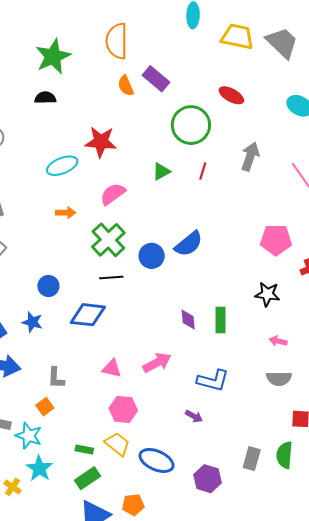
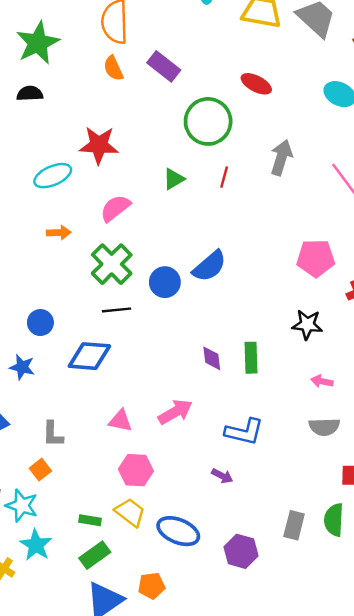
orange semicircle: (126, 86) -> (113, 68), moved

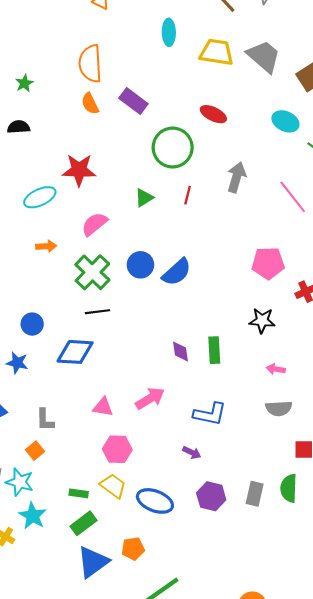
green star: (38, 43) -> (24, 83), size x0.5
blue circle: (165, 282) -> (140, 265), moved
purple hexagon: (241, 551) -> (211, 496), moved

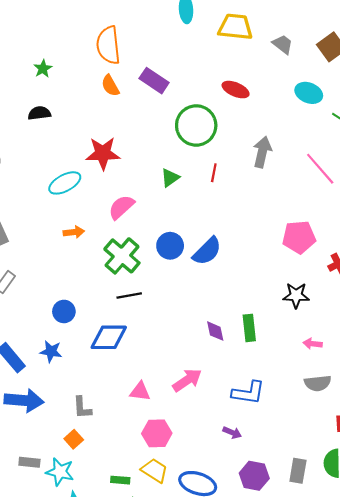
gray trapezoid: (264, 56) -> (283, 44), moved, size x0.6

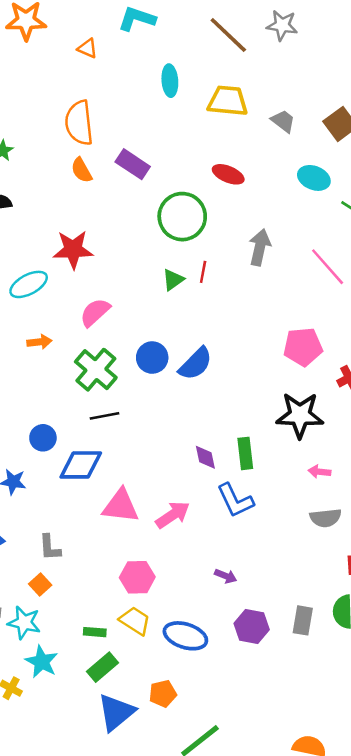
green triangle: (170, 178) -> (173, 280), moved
black star: (296, 295) -> (300, 415), size x1.5
blue circle: (64, 311) -> (43, 438), moved
pink triangle: (140, 391) -> (121, 506), moved, size x1.5
blue L-shape: (248, 393) -> (235, 500), moved, turned 56

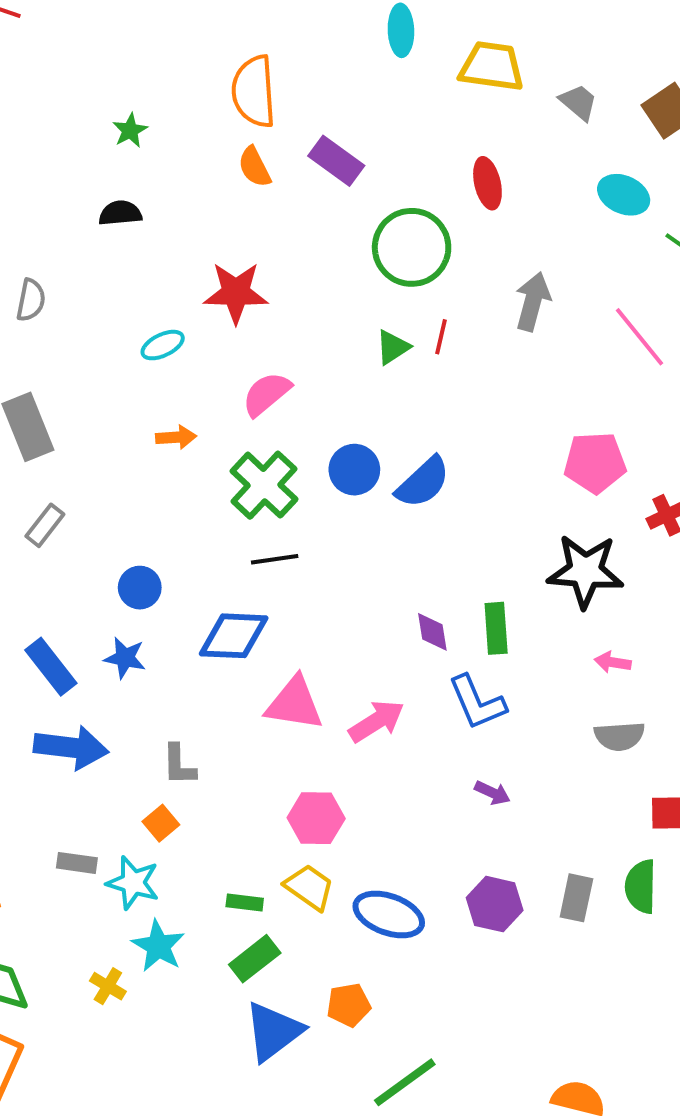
red ellipse: (228, 174) -> (487, 183), turned 52
cyan ellipse: (29, 284) -> (163, 345), size x0.7
blue circle: (43, 438) -> (140, 588), moved
purple arrow: (226, 576) -> (492, 793), moved

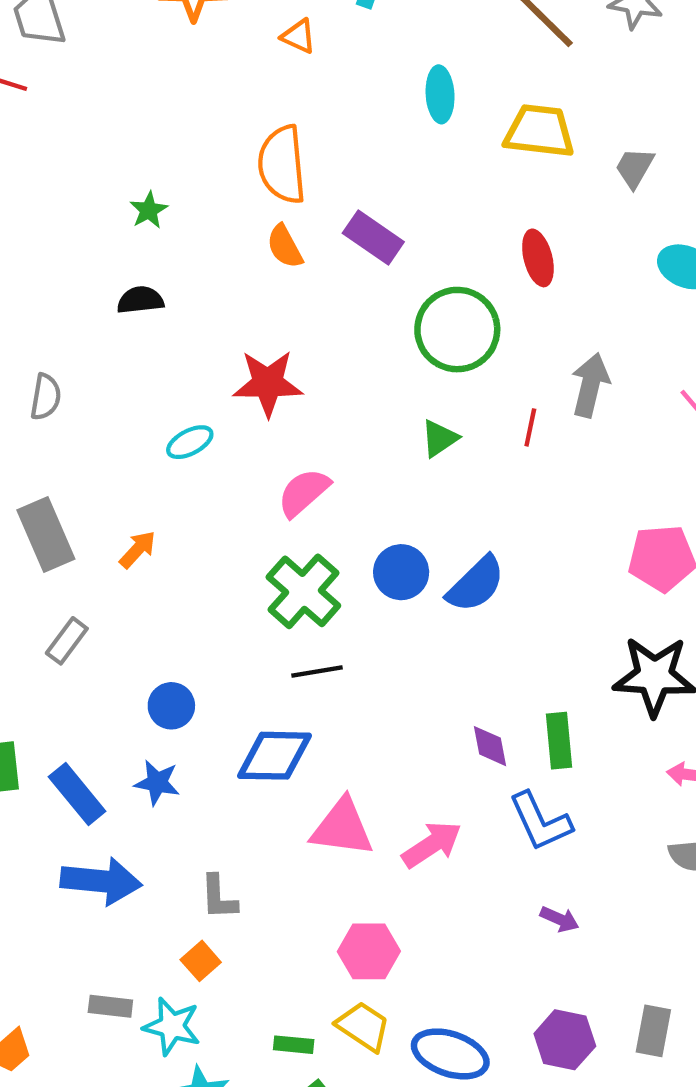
gray trapezoid: (578, 102) -> (635, 168), turned -99
red line: (441, 337) -> (530, 427), moved
orange arrow: (176, 437) -> (138, 549), moved, turned -42

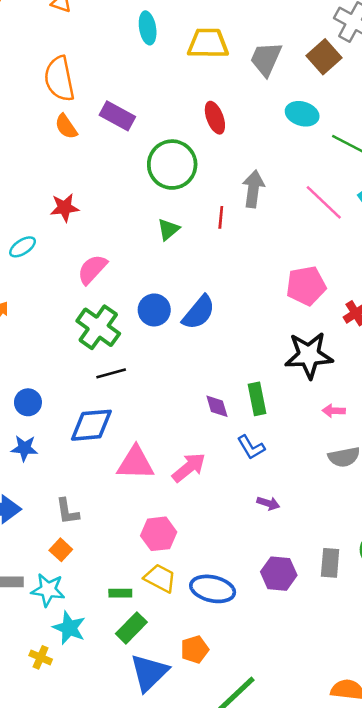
gray trapezoid: (635, 168) -> (266, 59), size x1.4
red star: (268, 383) -> (65, 208), size x0.7
blue L-shape: (540, 821) -> (251, 447), size x0.7

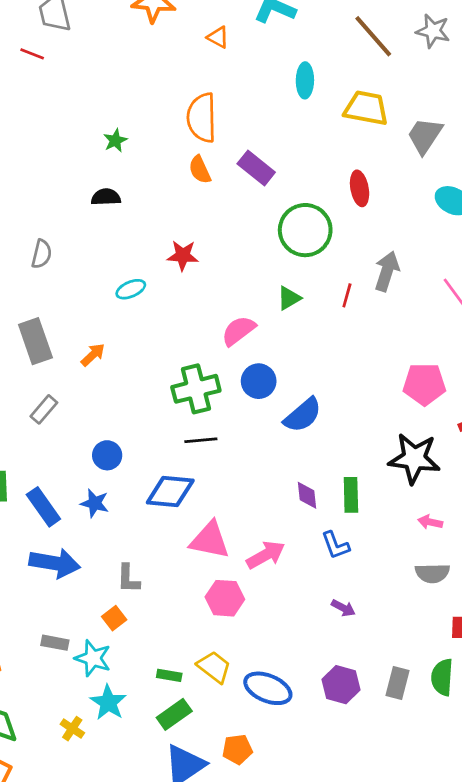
pink semicircle: (92, 269) -> (238, 331), moved
blue semicircle: (199, 312) -> (303, 415), moved
green cross: (98, 327) -> (196, 389), turned 30
pink hexagon: (159, 534) -> (225, 598), moved

